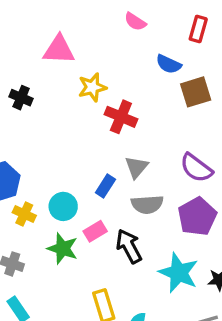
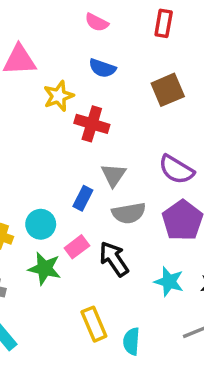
blue semicircle: (169, 64) -> (102, 68), moved
cyan star: (179, 273) -> (169, 282), size x0.7

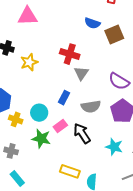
blue semicircle: (102, 68) -> (92, 23), moved
yellow star: (59, 96) -> (29, 62), moved
gray triangle: (113, 175) -> (81, 73), moved
yellow rectangle: (94, 324) -> (70, 171), turned -48

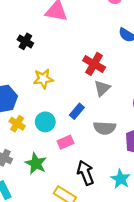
yellow star: (29, 62) -> (43, 79), moved
black arrow: (82, 133) -> (85, 173), moved
green star: (41, 139) -> (36, 163), moved

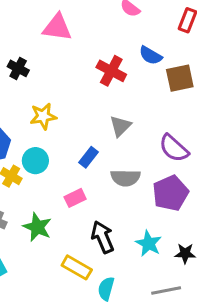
red cross: (94, 64) -> (111, 71), moved
cyan circle: (45, 122) -> (35, 161), moved

